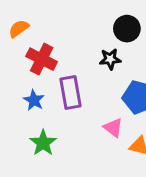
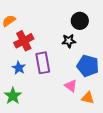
red cross: (42, 59) -> (24, 41), turned 36
green star: (43, 143) -> (13, 96), moved

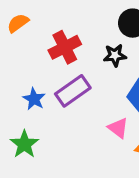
red cross: (24, 41) -> (65, 47), moved
purple rectangle: (43, 63) -> (73, 91), turned 65

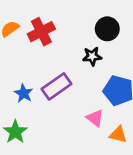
red cross: (65, 47) -> (41, 32), moved

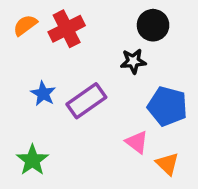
blue star: (24, 93) -> (43, 94), moved
orange triangle: (118, 134) -> (167, 164), turned 30

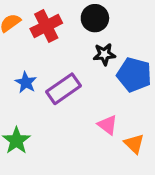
black circle: (153, 25) -> (95, 18), moved
blue pentagon: (167, 106) -> (134, 75), moved

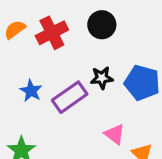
black star: (104, 54) -> (102, 78), moved

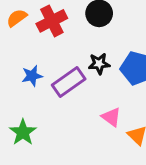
blue star: (31, 91) -> (32, 76), turned 30

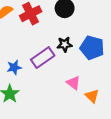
blue star: (32, 76) -> (14, 67), moved

